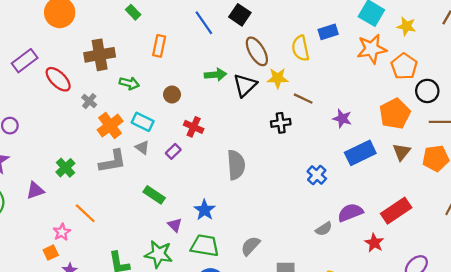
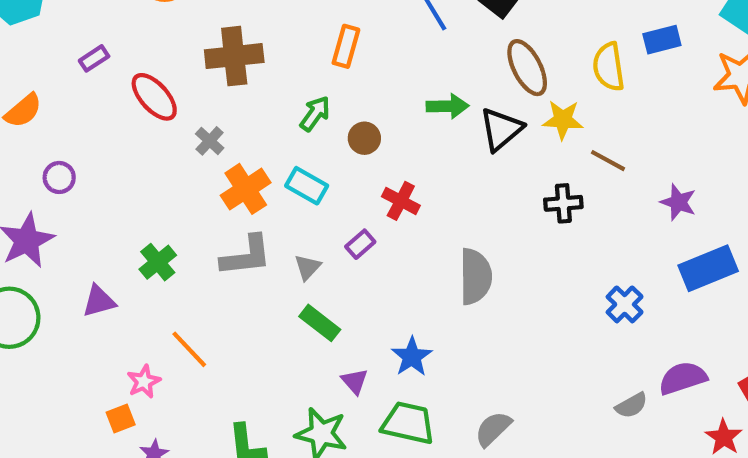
purple rectangle: (25, 61) -> (94, 58), size x0.6
green arrow: (129, 83) -> (315, 114), moved, turned -72
gray triangle: (142, 147) -> (307, 267), moved, turned 32

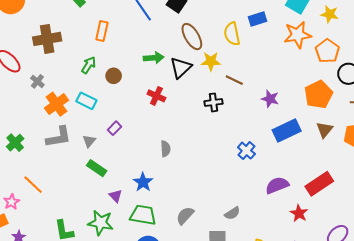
red cross: (401, 201) -> (156, 96), moved
gray semicircle: (475, 276) -> (166, 149), moved, size x0.6
gray semicircle: (631, 405) -> (232, 213), moved

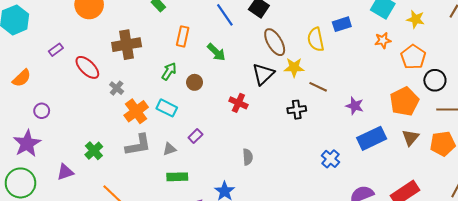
orange star: (298, 35) -> (383, 40), size x0.6
green arrow: (154, 58) -> (216, 52), moved, turned 48
gray triangle: (89, 141) -> (169, 149), turned 32
green rectangle: (97, 168) -> (177, 177), turned -36

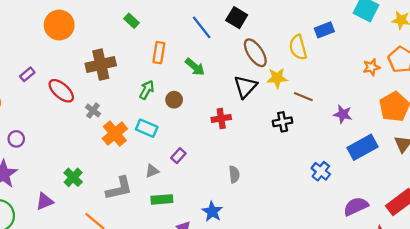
orange star: (383, 40) -> (371, 67), moved
red cross: (238, 103) -> (221, 118), turned -30
gray L-shape: (138, 145) -> (119, 188), moved

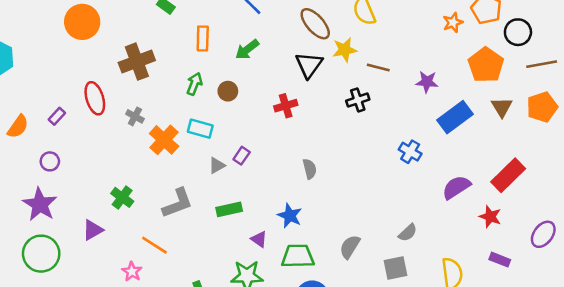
green arrow: (195, 67) -> (247, 50), turned 110
purple rectangle: (27, 74) -> (57, 116), moved
red ellipse: (61, 91) -> (95, 98), turned 40
gray triangle: (152, 171) -> (217, 165), moved

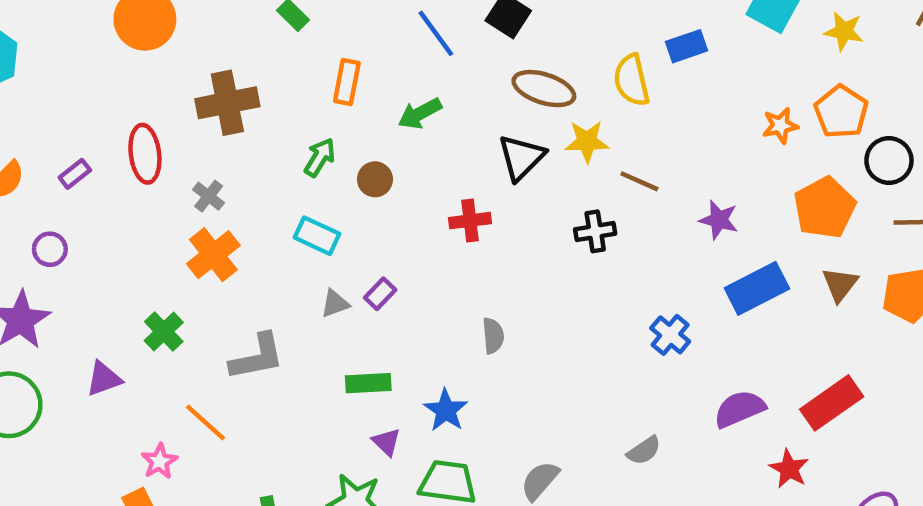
brown ellipse: (315, 24) -> (544, 89), turned -40
orange cross: (164, 140) -> (213, 255), moved
green rectangle: (229, 209) -> (368, 383), moved
gray semicircle: (408, 233) -> (644, 451), moved

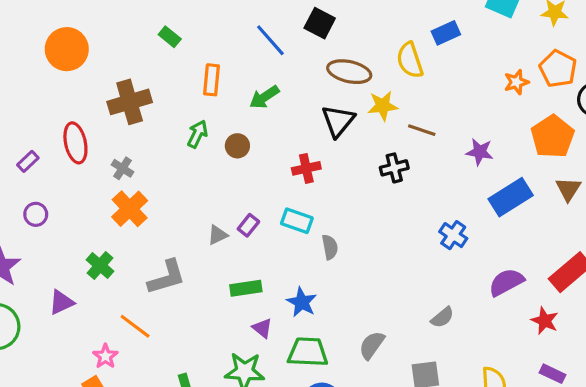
cyan rectangle: (317, 236) -> (297, 221), moved
purple circle: (50, 249) -> (36, 214), moved

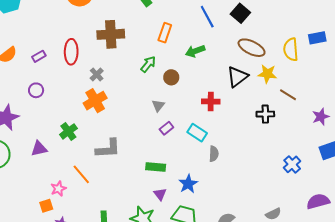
purple star: (480, 152) -> (321, 117), turned 30
gray triangle: (218, 235) -> (158, 106), moved, turned -40

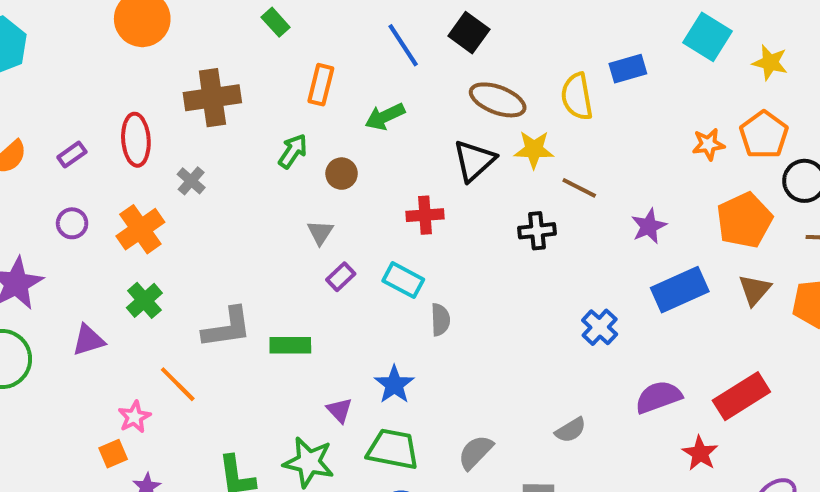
orange cross: (95, 101) -> (140, 229), moved
green rectangle: (156, 167) -> (290, 345), moved

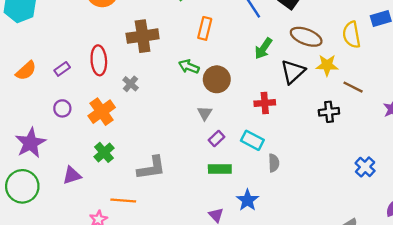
green arrow: (385, 117) -> (263, 48), moved, turned -30
green arrow: (293, 151) -> (189, 67), turned -102
brown circle: (342, 174) -> (217, 79), size x1.5
green rectangle: (290, 345) -> (220, 169), moved
orange line: (178, 384) -> (123, 200), turned -40

